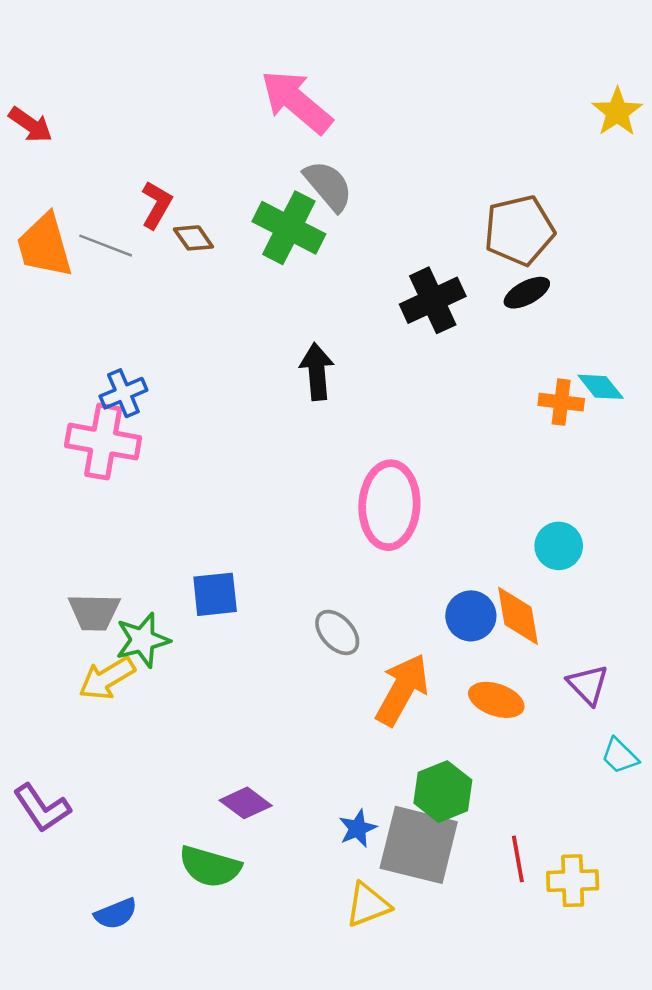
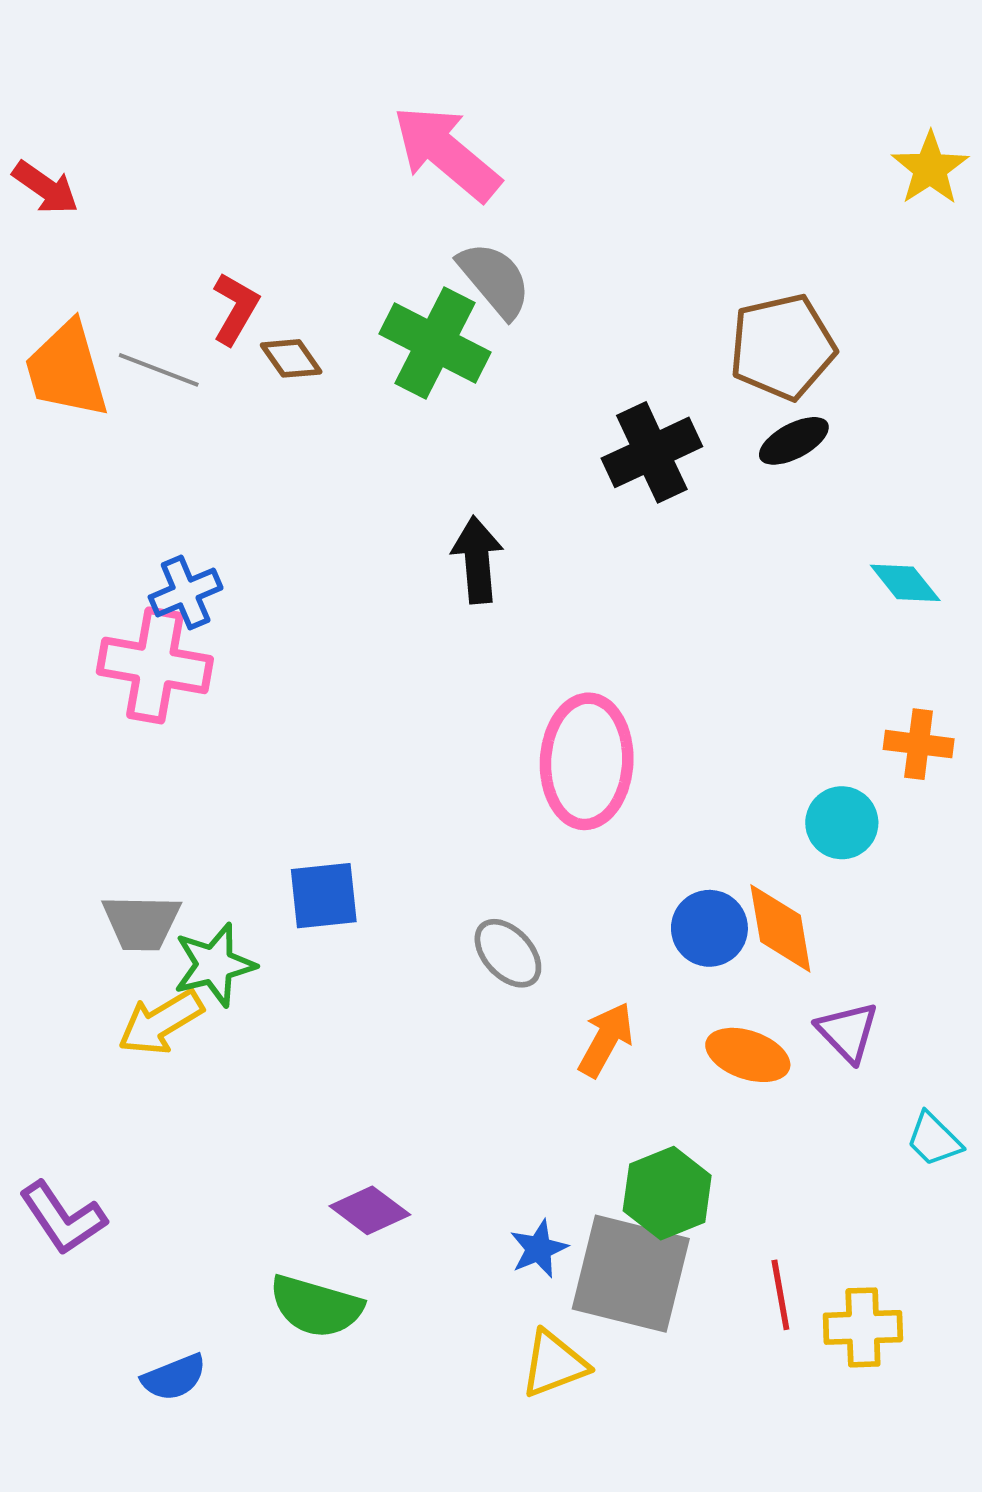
orange cross: (561, 402) -> (919, 744), moved
purple triangle: (588, 685) -> (848, 1032), moved
orange arrow: (402, 690) -> (606, 1040), size x0.7

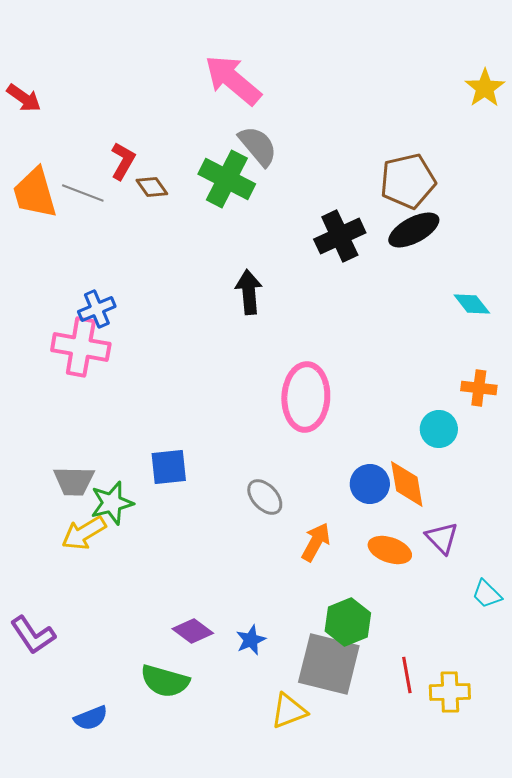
black ellipse: (794, 441) -> (414, 230), size x1.4
blue star: (539, 1249) -> (251, 640), moved

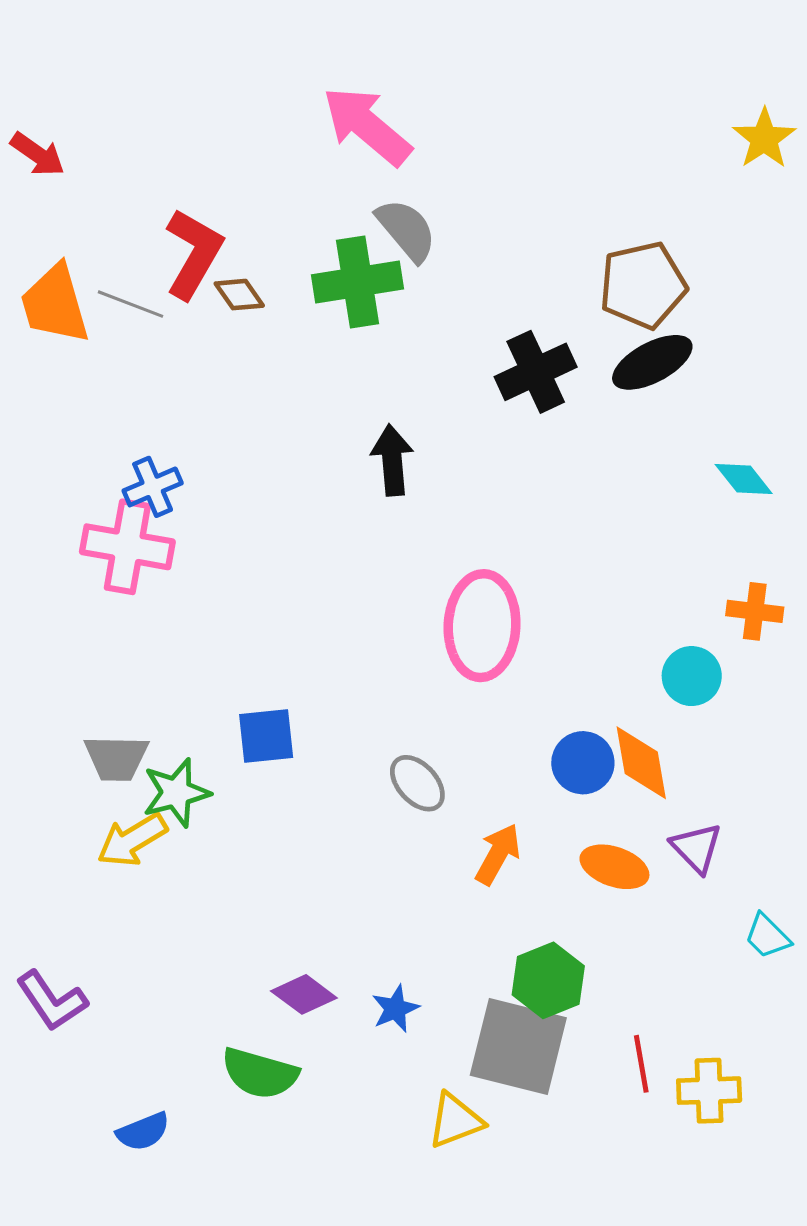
red L-shape: (123, 161) -> (194, 254), size x1.5
green cross: (227, 179) -> (358, 282), turned -36

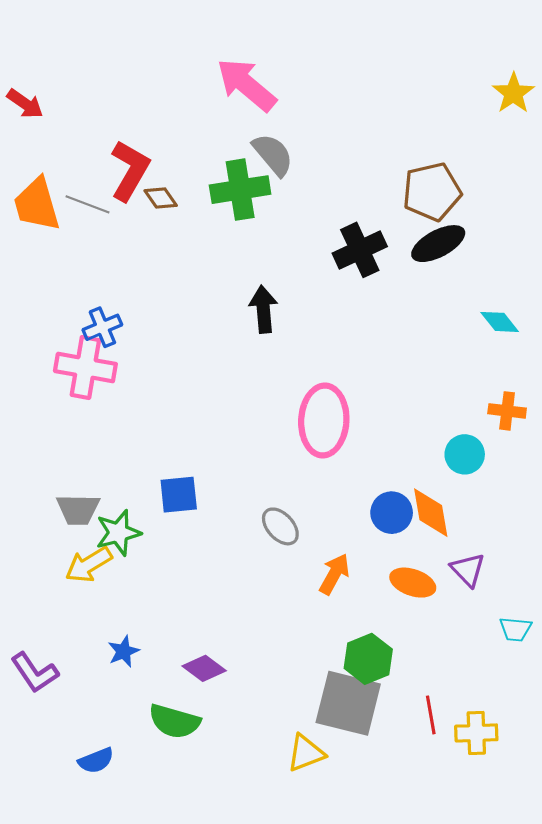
cyan trapezoid: (767, 936) -> (516, 629), turned -40
blue star: (395, 1009) -> (124, 651), moved

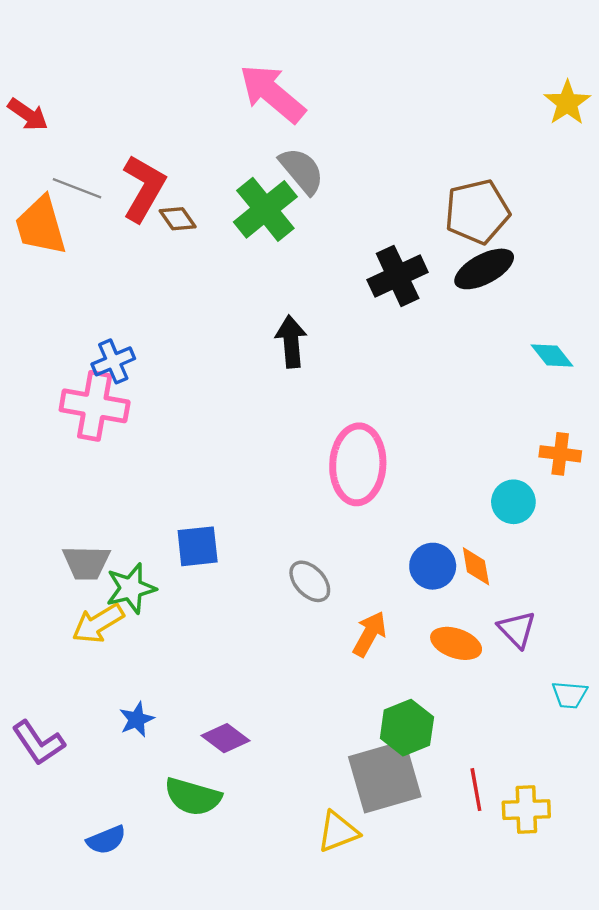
green cross: (240, 190) -> (265, 209), turned -30
gray line: (88, 204) -> (77, 188), moved
orange diamond: (431, 513) -> (476, 566), size x0.7
gray square: (348, 703) -> (385, 777), turned -30

